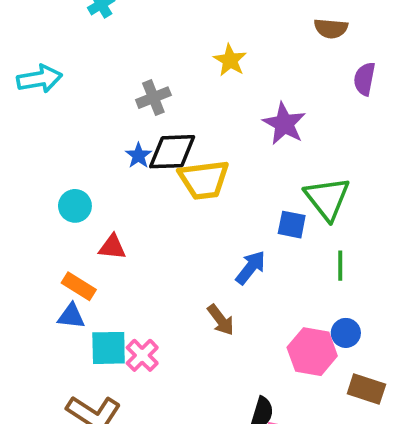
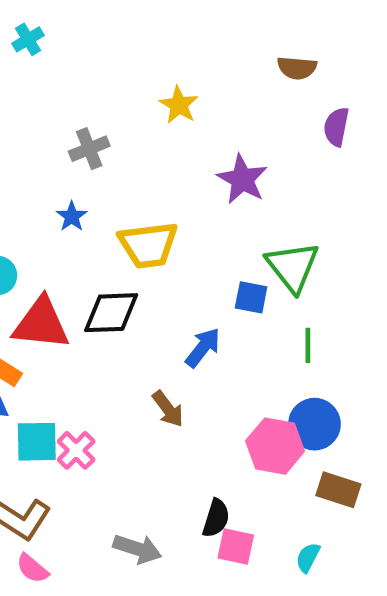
black diamond: (172, 152) -> (111, 313), moved
red triangle: (112, 247) -> (41, 324), size x1.8
blue circle: (346, 333) -> (314, 424), size x1.5

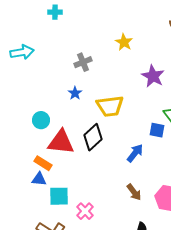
cyan cross: (28, 39) -> (55, 12), turned 32
black diamond: (111, 313) -> (93, 137), turned -40
brown arrow: (168, 409) -> (134, 192), moved
pink cross: (76, 450) -> (85, 211), moved

